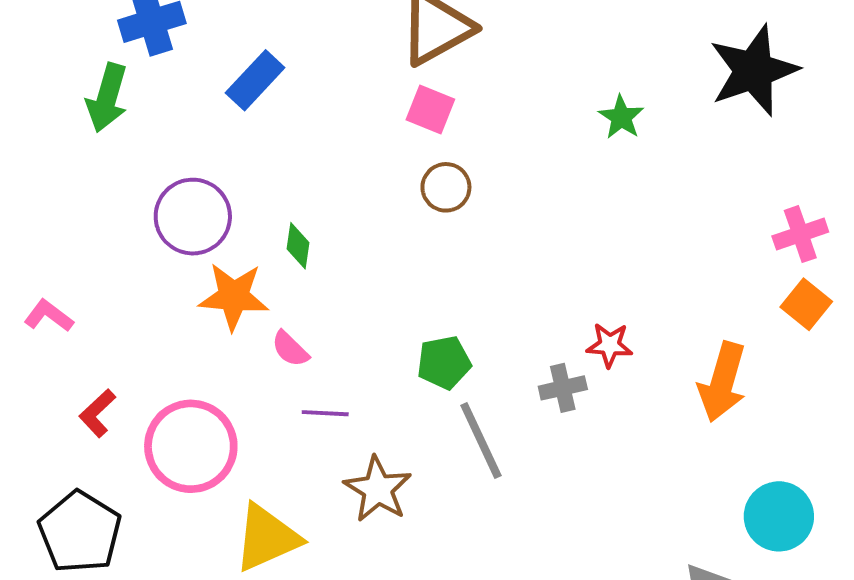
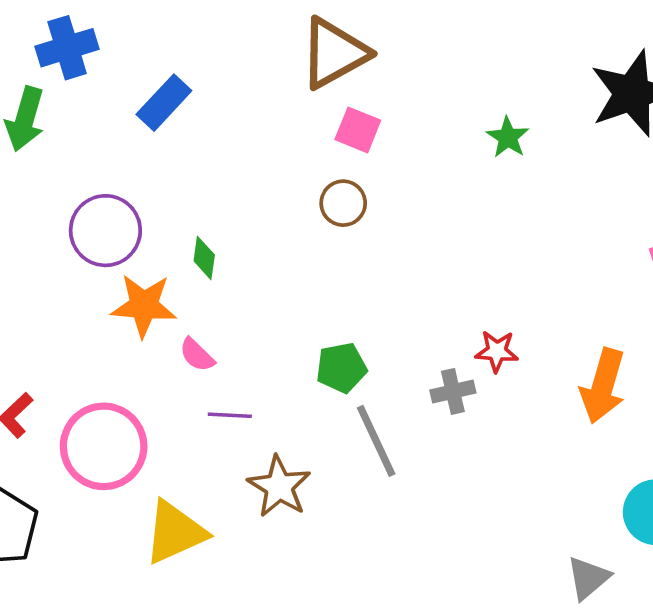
pink square: (430, 109) -> (358, 130), moved

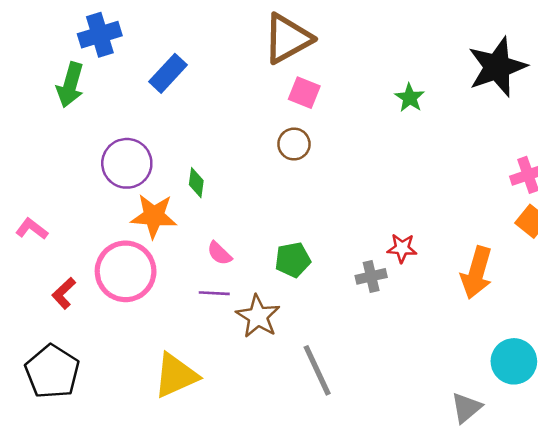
pink semicircle: (197, 355) -> (219, 253), moved
gray line: (376, 441) -> (317, 370), moved
pink circle: (104, 446) -> (126, 271), moved
brown star: (279, 487) -> (258, 316), moved

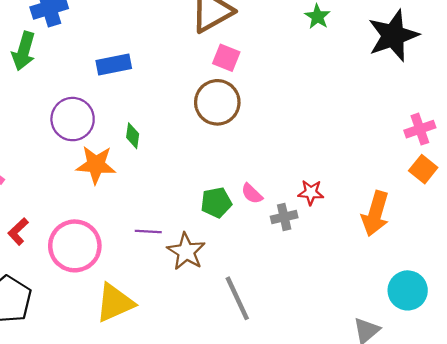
blue rectangle: (168, 73) -> (114, 64), moved, turned 36
green star: (410, 98) -> (317, 17), moved
brown circle: (294, 144) -> (217, 102), size x1.6
pink semicircle: (219, 253) -> (252, 194), moved
pink circle: (126, 271) -> (75, 246), moved

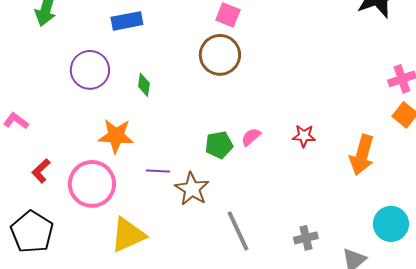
orange star: (96, 165) -> (116, 136), moved
pink semicircle: (252, 194) -> (251, 137), turned 95
gray cross: (284, 217) -> (306, 238), moved

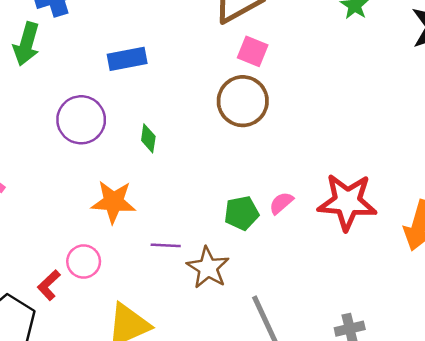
red star: (304, 136) -> (347, 202), size x2.0
red L-shape: (41, 171) -> (49, 285), moved
pink circle: (92, 184) -> (84, 262), size x0.6

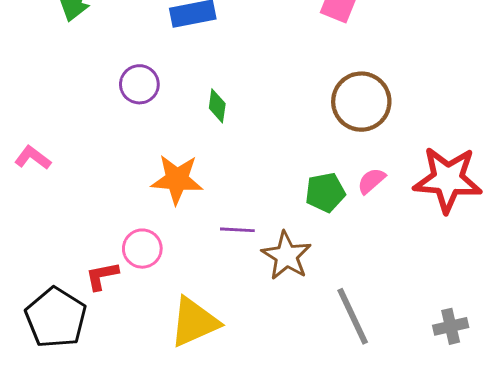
brown circle: (243, 101) -> (361, 102), moved
purple circle: (81, 120) -> (139, 84), size x0.7
red L-shape: (49, 285) -> (102, 276), turned 32

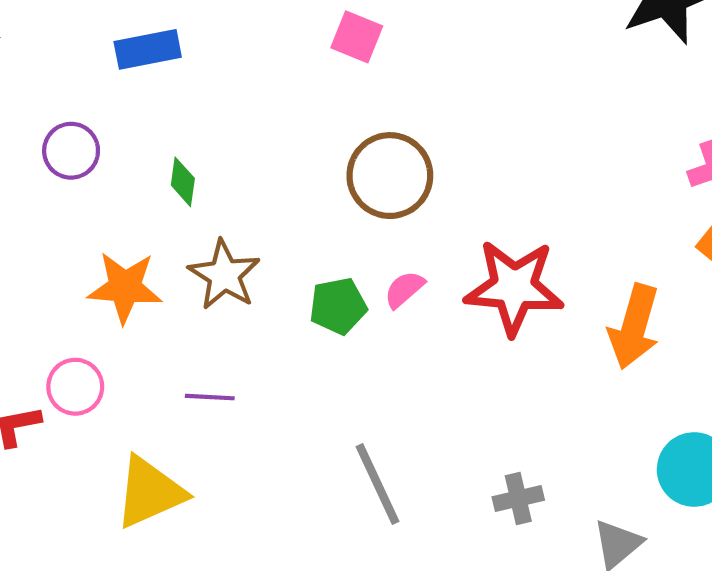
purple line: (237, 230) -> (210, 397), moved
brown star: (286, 256) -> (224, 275), moved

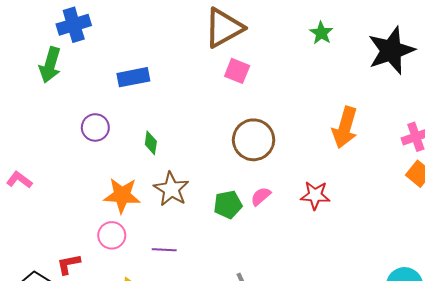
red star: (514, 287) -> (315, 195), size x0.6
orange arrow: (634, 327) -> (345, 127), moved
pink circle: (75, 387) -> (112, 235), moved

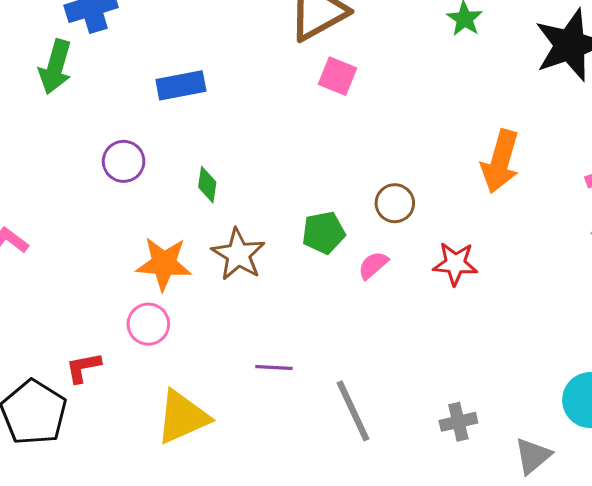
brown circle: (254, 140) -> (395, 203), moved, size x0.6
green pentagon: (228, 205) -> (324, 233), moved
purple line: (164, 250) -> (274, 368), moved

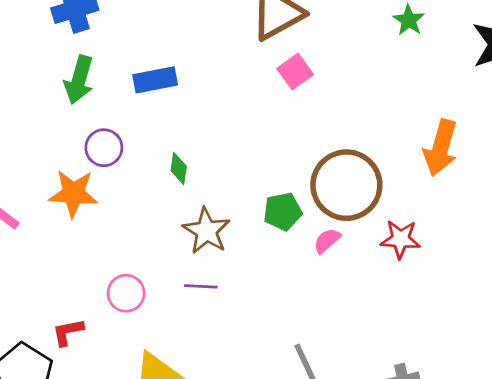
green arrow: (55, 67) -> (79, 80), moved
pink square: (337, 76) -> (295, 71), turned 32
brown circle: (395, 203) -> (346, 185), size x2.0
orange star: (164, 264) -> (73, 193), moved
purple line: (274, 368) -> (201, 286), moved

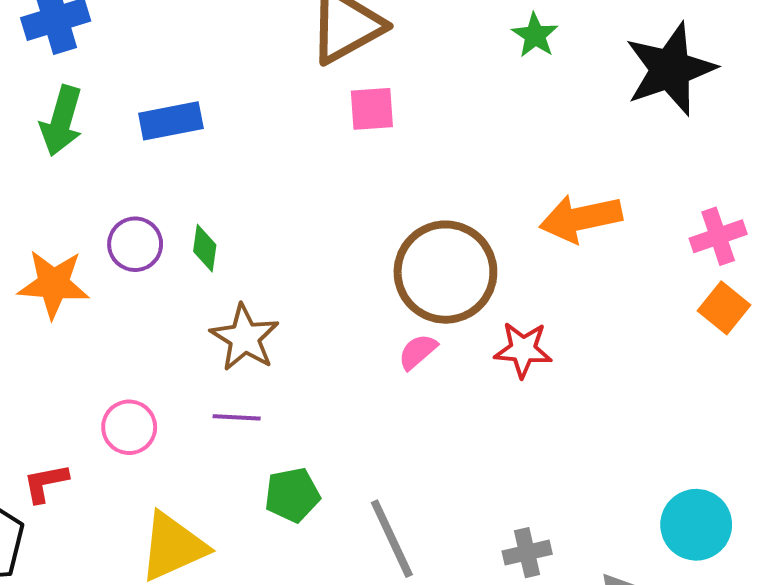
pink square: (295, 71) -> (372, 109), turned 32
purple circle: (104, 148) -> (135, 244), moved
orange arrow: (441, 148) -> (581, 218), turned 62
green pentagon: (283, 211) -> (292, 495), moved

